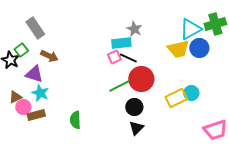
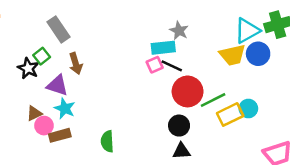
brown arrow: (49, 56) -> (76, 63), turned 48
green line: (119, 86) -> (213, 100), moved
black triangle: (136, 128) -> (181, 151), turned 42

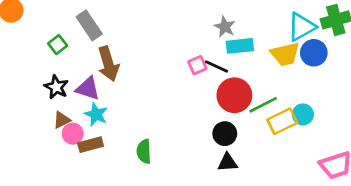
cyan rectangle: (163, 48) -> (240, 46), moved
green square: (42, 56) -> (58, 45), moved
brown arrow: (76, 63) -> (108, 64), size x1.4
black star: (28, 68) -> (56, 87), moved

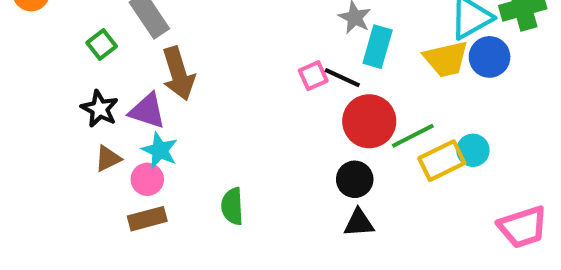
cyan rectangle: (240, 46) -> (378, 47), turned -68
pink circle: (73, 134) -> (147, 179), moved
brown rectangle: (91, 145) -> (147, 219), moved

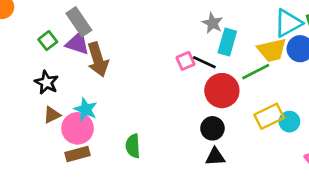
purple triangle: (147, 111) -> (78, 43), moved
green line: (413, 136) -> (256, 72), moved
cyan circle: (473, 150) -> (289, 122), moved
pink circle: (147, 179) -> (78, 128), size x1.5

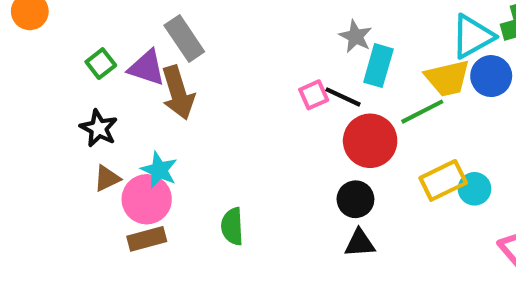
gray rectangle: (79, 22) -> (184, 38), moved

